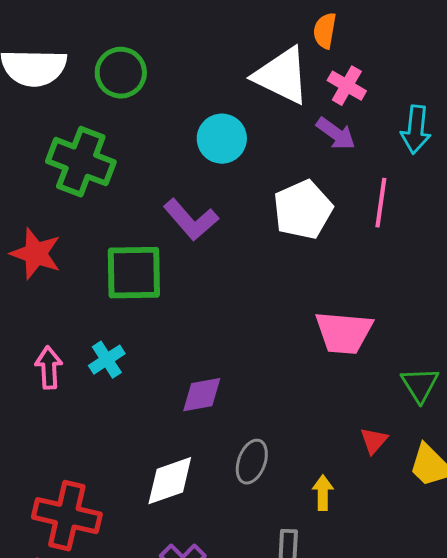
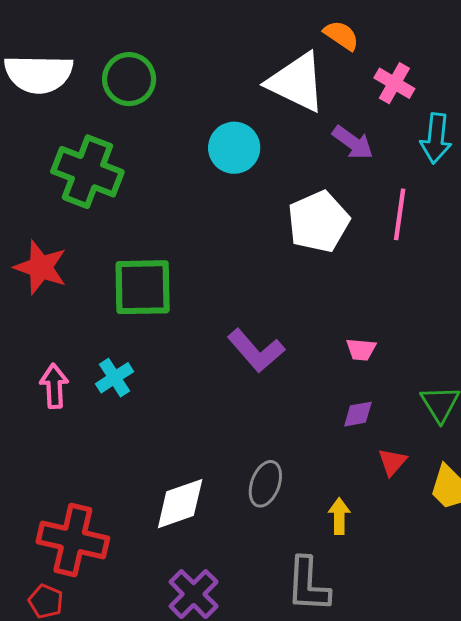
orange semicircle: (325, 31) -> (341, 35), turned 114
pink cross: (347, 86) -> (394, 83), moved
purple L-shape: (191, 220) -> (256, 351), moved
pink trapezoid: (344, 333) -> (361, 350), size x0.5
purple diamond: (202, 395) -> (358, 414), moved, size x0.7

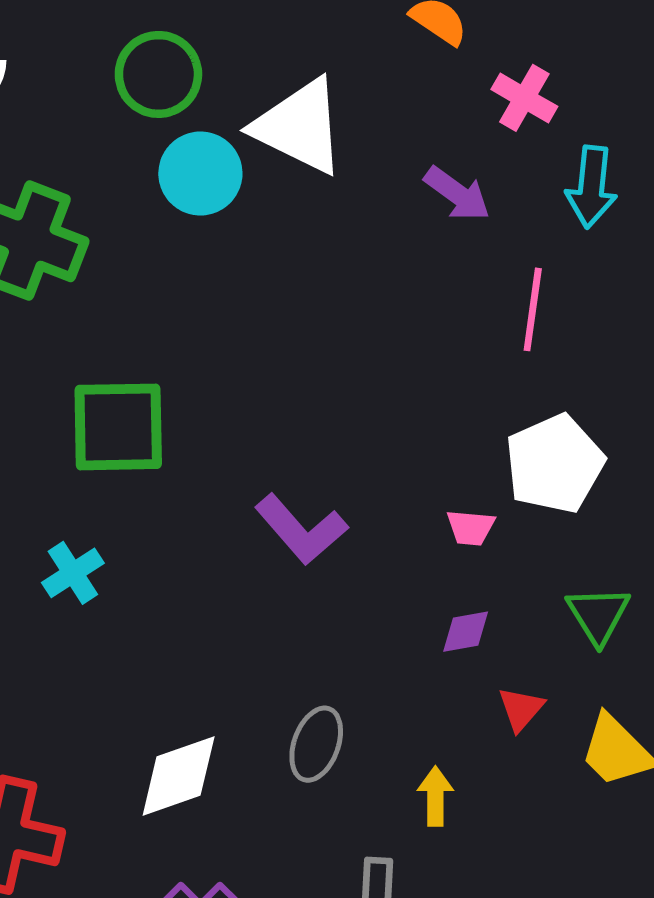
green circle: (129, 79) -> (158, 74), moved
white triangle: (297, 82) -> (299, 126), moved
cyan circle: (234, 148) -> (200, 173), moved
white pentagon: (318, 222) -> (555, 464), moved

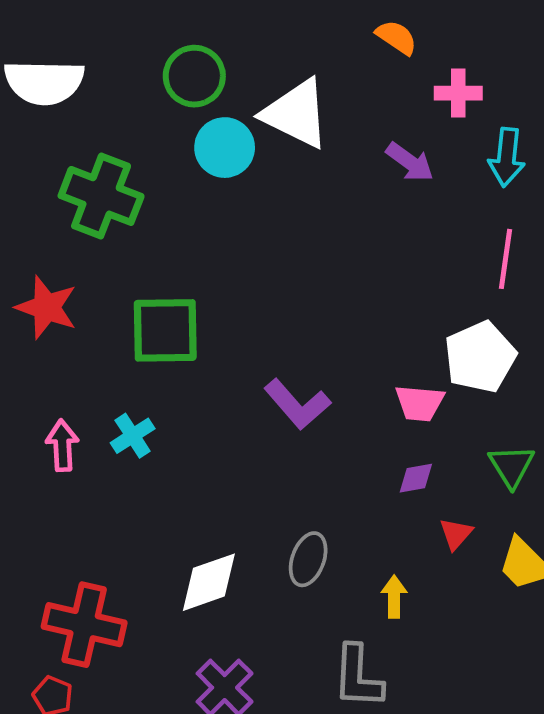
pink cross: (524, 98) -> (458, 93), turned -30
pink line: (533, 309) -> (505, 259), moved
pink trapezoid: (471, 528) -> (420, 403), size x1.4

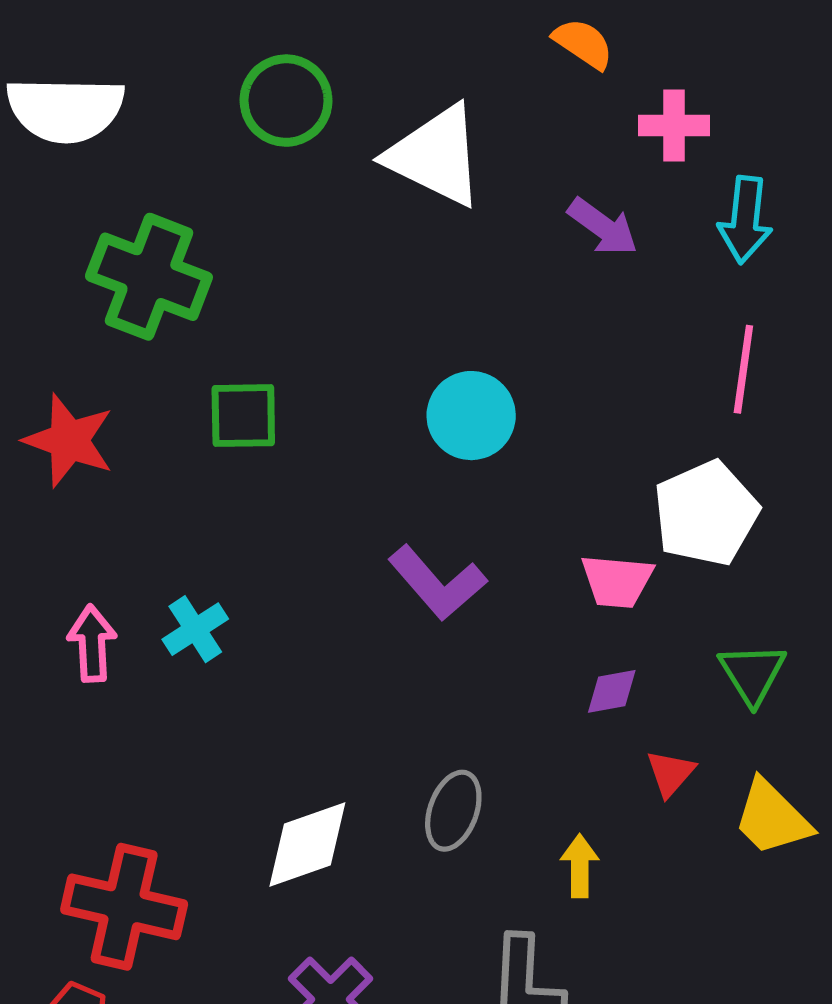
cyan circle: (225, 148) -> (471, 416), moved
green square: (165, 330) -> (243, 416), moved, size x0.7

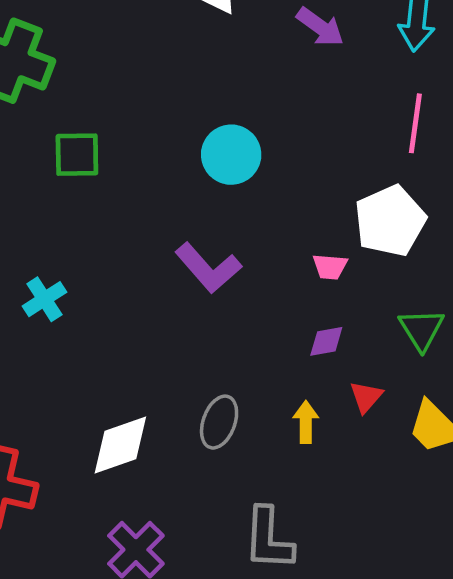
pink trapezoid: (617, 581) -> (330, 267), size x0.7
yellow arrow: (580, 866) -> (306, 422), moved

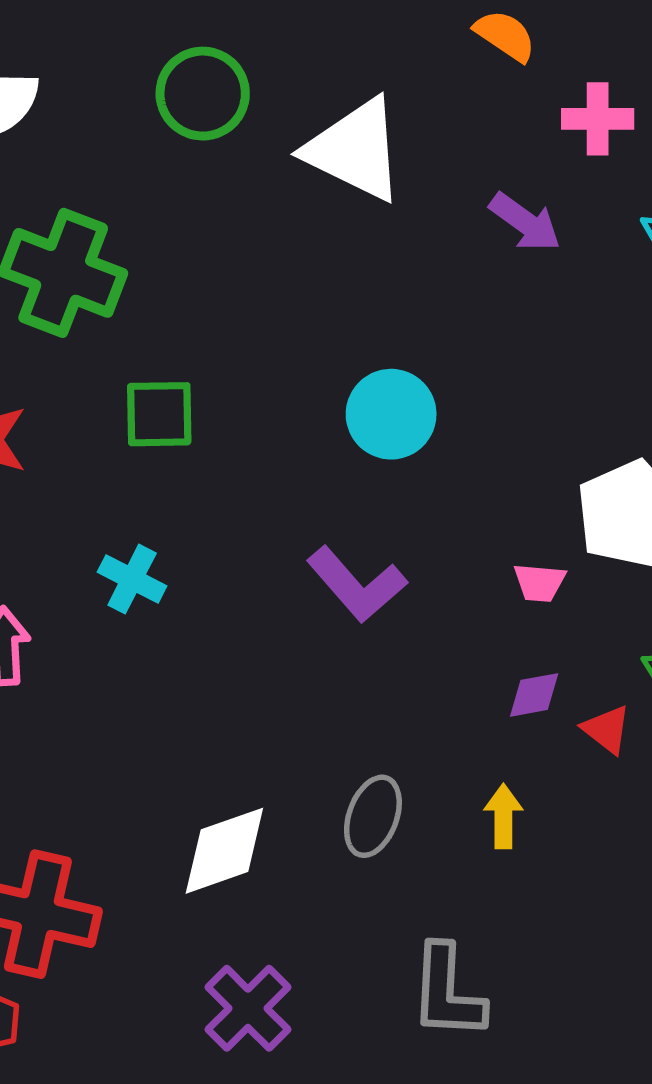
cyan cross: (44, 299) -> (132, 579), moved, turned -30
red triangle: (366, 397) -> (607, 729), moved, turned -33

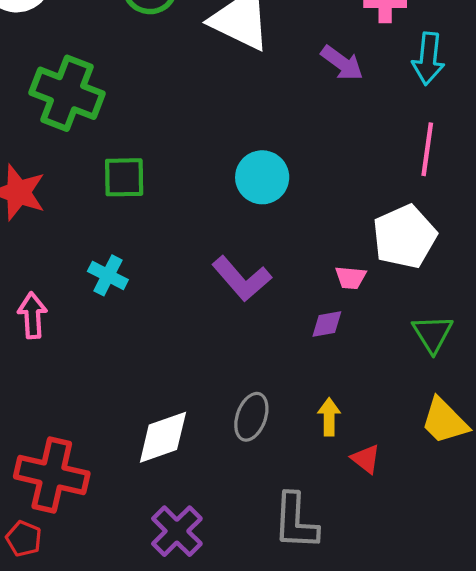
purple diamond: (534, 695) -> (327, 324), moved
red triangle: (607, 729) -> (366, 459), moved

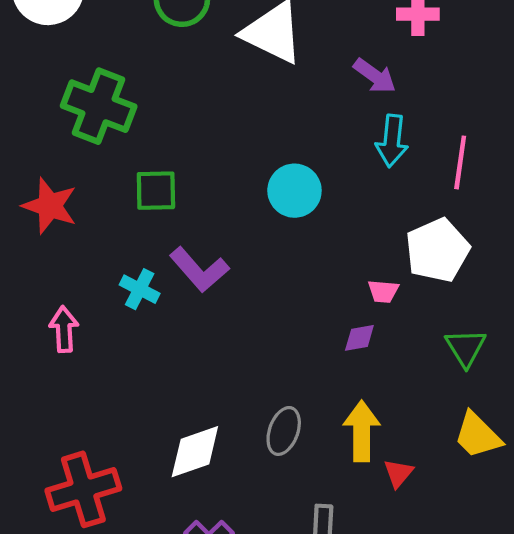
cyan arrow: (428, 59) -> (392, 141), moved
purple L-shape: (242, 279) -> (199, 270), moved
yellow arrow: (329, 417) -> (362, 431), size x1.6
red triangle: (366, 459) -> (398, 473), turned 32
red cross: (52, 475) -> (83, 489), turned -30

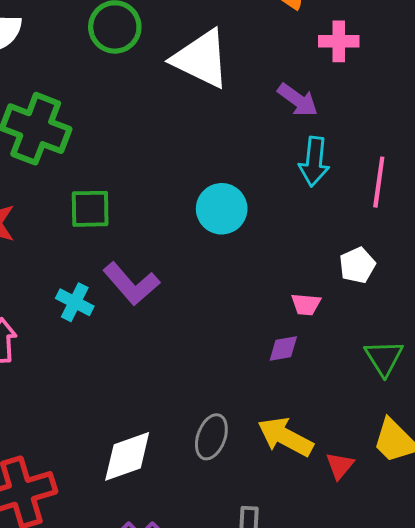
white pentagon: (437, 250) -> (357, 265), size x0.6
yellow arrow: (362, 431) -> (285, 437), turned -62
red triangle: (398, 473) -> (340, 466), moved

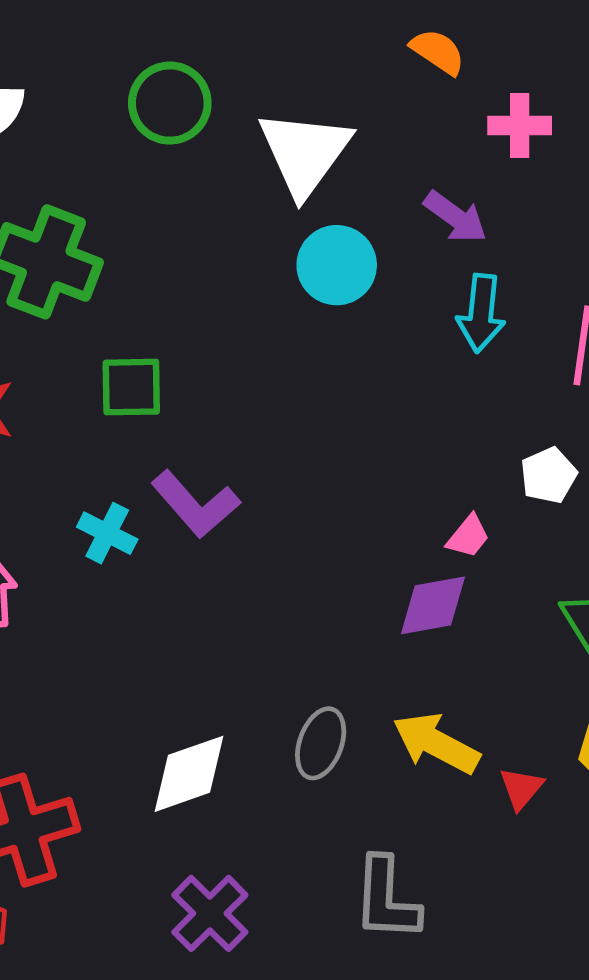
white triangle: (201, 59) -> (305, 153), turned 40
cyan circle: (222, 209) -> (337, 265), moved
pink trapezoid: (306, 304) -> (468, 536), turned -56
purple diamond: (283, 348) -> (433, 605), size x1.5

